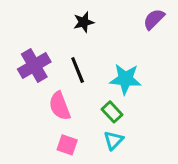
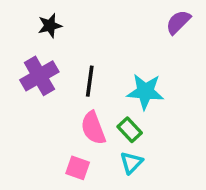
black star: (84, 22) -> (50, 26), moved
black line: (78, 70) -> (90, 81), turned 30
pink semicircle: (60, 106) -> (93, 128), moved

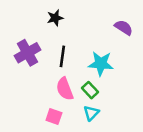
purple semicircle: (178, 22) -> (124, 28), moved, turned 78
black star: (50, 26) -> (55, 18), moved

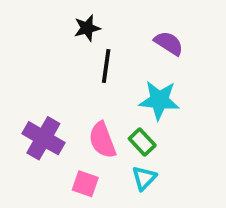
purple semicircle: (124, 28) -> (169, 43), moved
purple cross: (27, 53) -> (43, 138), moved, turned -30
black line: (62, 56) -> (106, 66), moved

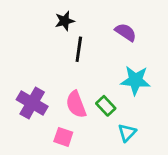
cyan star: (159, 100) -> (135, 80), moved
cyan triangle: (144, 178) -> (127, 133), moved

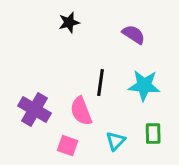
black line: (79, 49) -> (101, 82), moved
green rectangle: (106, 106) -> (153, 134), moved, turned 42
cyan triangle: (127, 133) -> (116, 141), moved

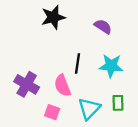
black star: (69, 22) -> (53, 17), size x1.5
cyan triangle: (116, 141) -> (89, 109), size x1.5

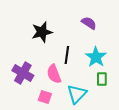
black star: (53, 17) -> (42, 32), moved
cyan star: (111, 66) -> (96, 57), turned 30
green rectangle: (118, 103) -> (102, 79), moved

